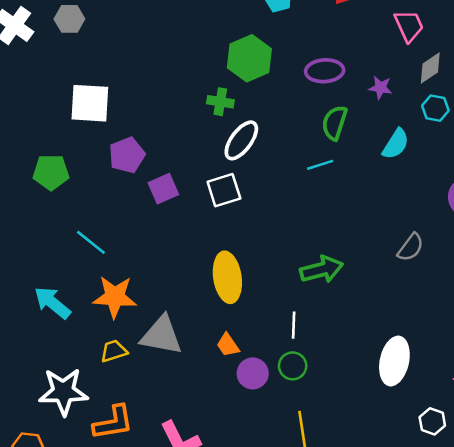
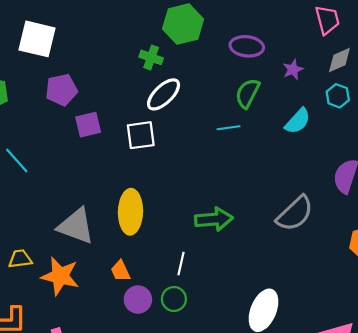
purple star: (380, 88) -> (293, 69), turned 30
gray semicircle: (411, 247) -> (295, 214), size x1.5
orange star: (115, 297) -> (60, 276), moved
gray triangle: (162, 335) -> (76, 226), moved

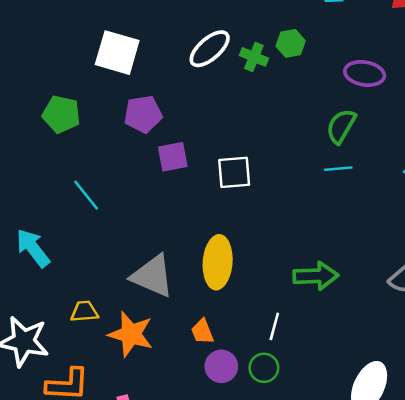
green hexagon: (183, 24) -> (291, 43), size x0.6
green cross: (151, 57) -> (254, 57), moved
green semicircle: (248, 93) -> (341, 126), moved
white ellipse: (164, 94) -> (210, 49), moved

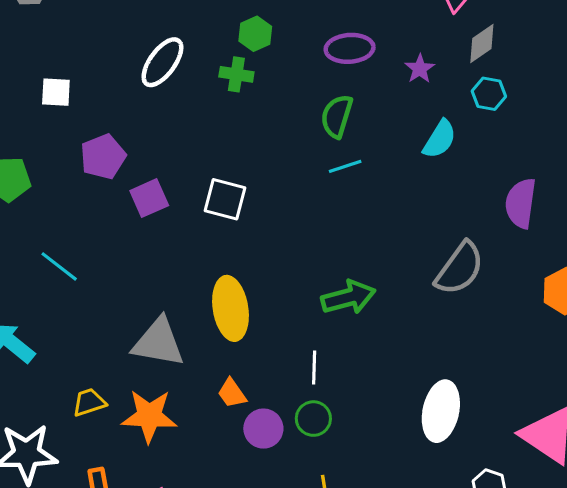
white square: (117, 53) -> (56, 92), size x0.6
green cross: (254, 57) -> (236, 74), moved
white square: (234, 172) -> (225, 199), turned 33

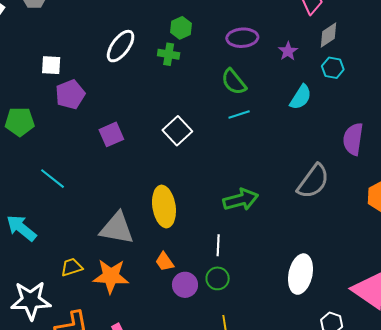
green semicircle: (337, 116) -> (234, 82), turned -56
purple pentagon: (103, 157) -> (70, 94), moved
white square: (225, 199) -> (177, 131), moved, turned 32

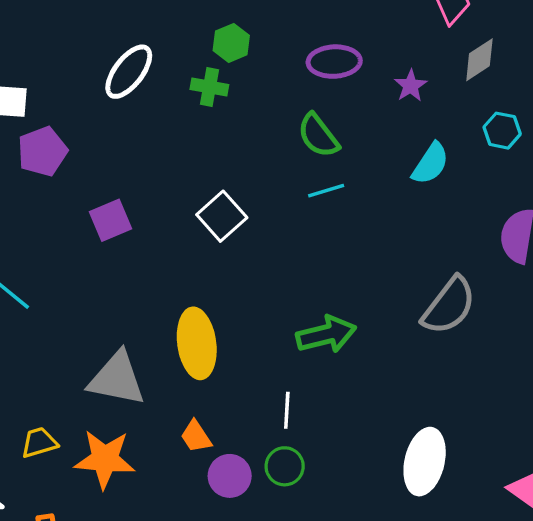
cyan hexagon: (333, 68) -> (502, 131), moved

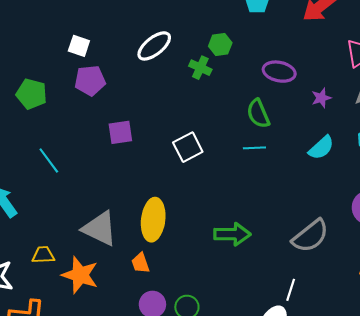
white line: (287, 410) -> (291, 290), moved
orange trapezoid: (196, 436) -> (140, 263), moved

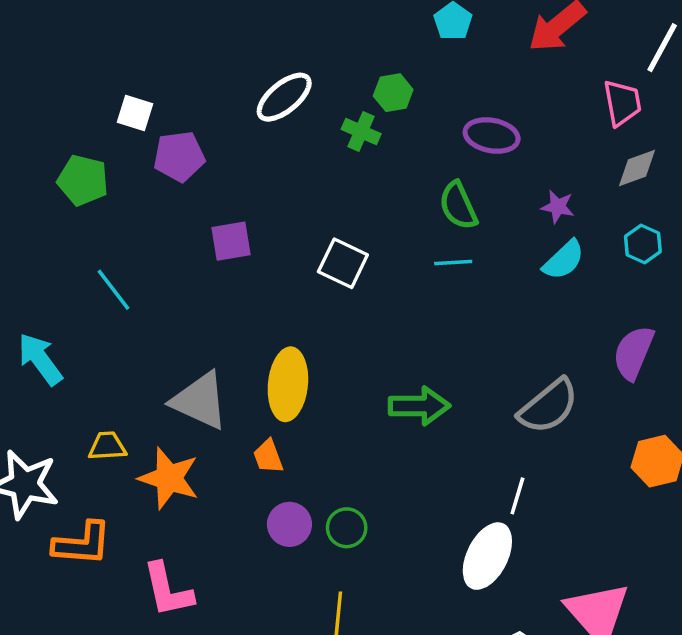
white square: (79, 46) -> (135, 113), moved
purple star: (321, 98) -> (558, 207), moved, turned 30
white square: (188, 147) -> (343, 263), turned -36

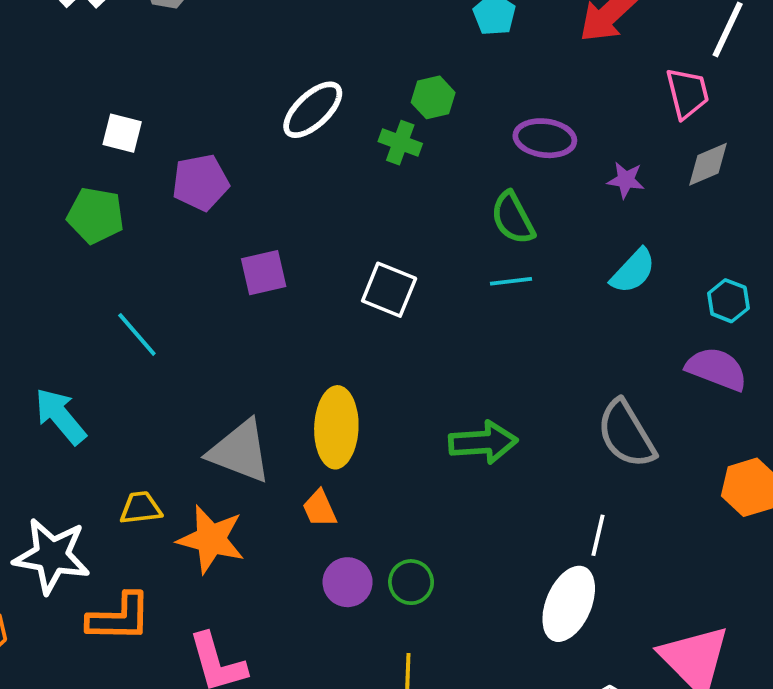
white square: (135, 113) -> (122, 133), moved
purple star: (558, 207) -> (626, 180), moved
cyan hexagon: (643, 244) -> (728, 301), moved
purple semicircle: (633, 353) -> (717, 369), turned 92
gray semicircle: (548, 406) -> (626, 434), turned 102

